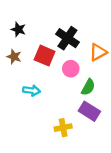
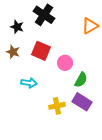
black cross: (67, 38) -> (44, 15), moved
orange triangle: (98, 52) -> (90, 26), moved
yellow cross: (63, 128) -> (57, 106), moved

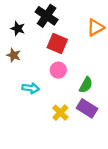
red square: (41, 51) -> (57, 43), moved
pink circle: (65, 63) -> (58, 70), moved
yellow cross: (57, 106) -> (60, 113), turned -35

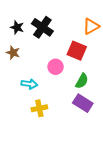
black cross: (47, 16) -> (42, 27), moved
red square: (57, 43) -> (77, 51), moved
yellow cross: (60, 113) -> (39, 108), moved, turned 35

